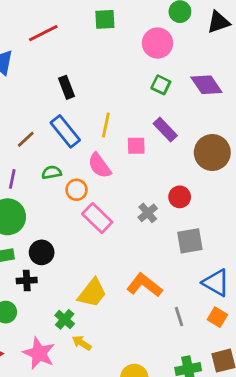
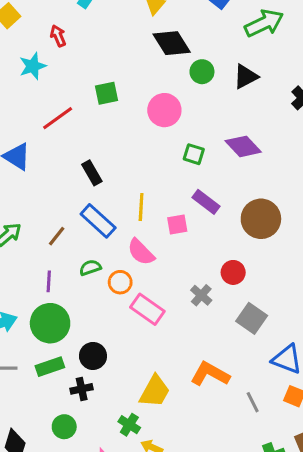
green square: (105, 19) -> (106, 93), moved
pink circle: (157, 43) -> (164, 110), moved
gray square: (190, 241) -> (252, 318), turned -36

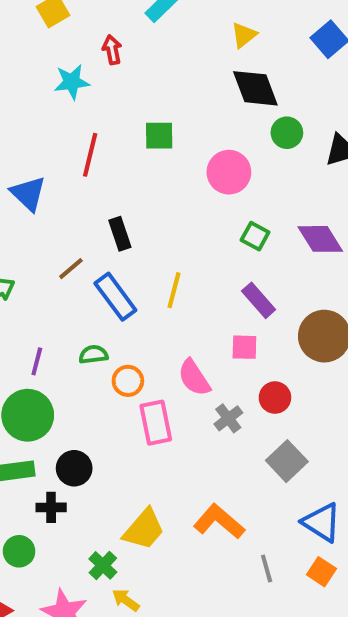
red line: (58, 118) -> (90, 155), turned -52
pink square: (177, 225) -> (244, 347), moved
brown line: (57, 236) -> (71, 269), moved
pink semicircle: (141, 252) -> (194, 378), moved
pink rectangle: (147, 309) -> (156, 423), turned 32

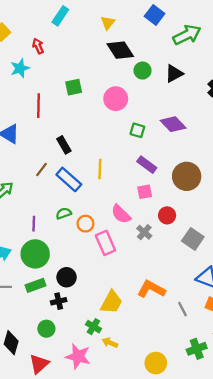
gray square: (287, 461) -> (193, 239), moved

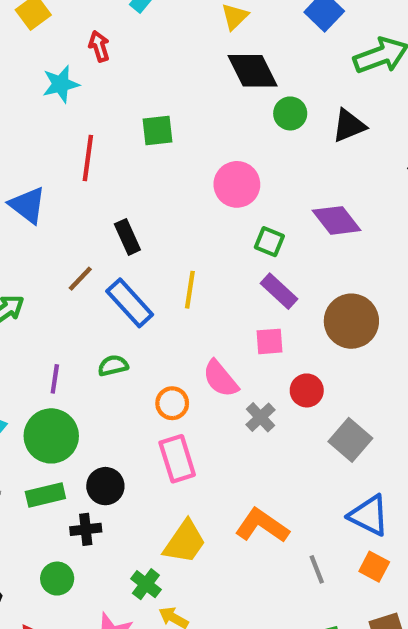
pink circle: (116, 99) -> (237, 184), moved
green square: (137, 130) -> (269, 242), moved
orange circle: (85, 224) -> (172, 403), moved
pink rectangle: (105, 243) -> (177, 459), moved

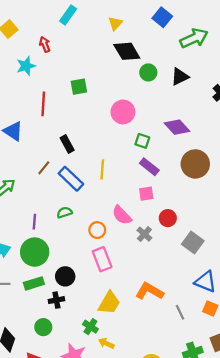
brown circle: (351, 321) -> (195, 164), moved

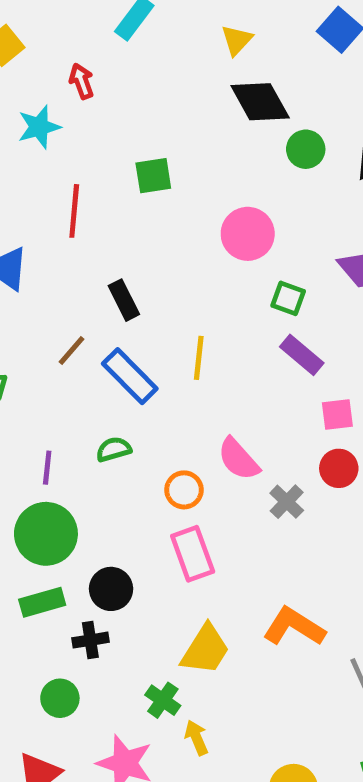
pink square: (146, 194) -> (337, 414), moved
yellow arrow: (106, 343) -> (196, 738), turned 40

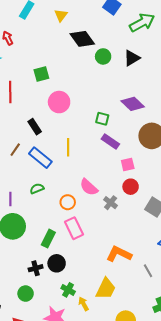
yellow triangle: (237, 40) -> (61, 15), moved
pink circle: (248, 234) -> (59, 102), moved
black circle: (111, 589) -> (57, 263), moved
green rectangle: (42, 602) -> (48, 239), moved, turned -42
yellow trapezoid: (205, 650) -> (106, 289), moved

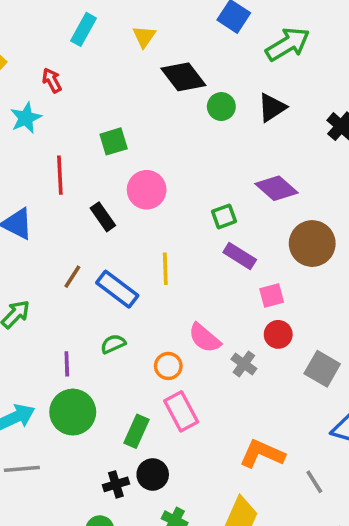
green square: (102, 119) -> (224, 216), turned -32
black rectangle: (35, 127) -> (103, 217), moved

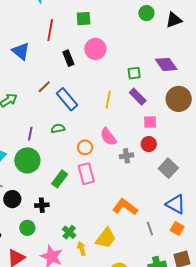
yellow line: (165, 269) -> (108, 100), moved
gray cross: (244, 364) -> (126, 156), turned 32
black circle: (153, 474) -> (12, 199), moved

